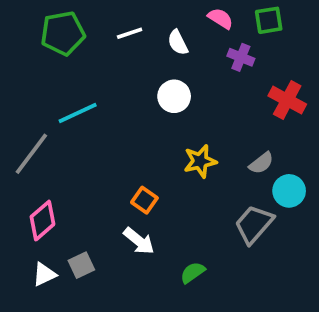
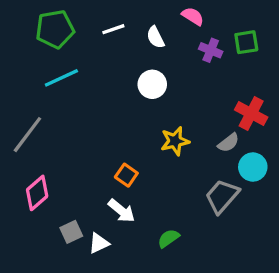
green square: (269, 20) -> (246, 42), moved
red cross: (287, 100) -> (251, 113), moved
cyan line: (78, 113) -> (61, 78), moved
white triangle: (44, 274) -> (99, 243), moved

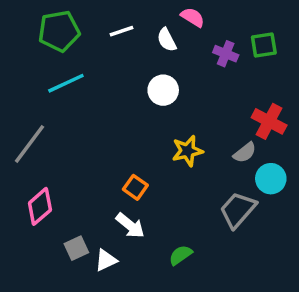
pink semicircle: (193, 16) -> (193, 17), moved

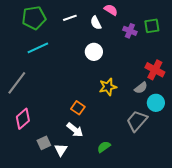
white triangle: (106, 260) -> (61, 150), turned -32

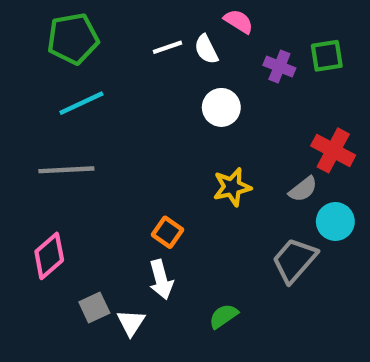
white line: (70, 18) -> (168, 47), moved
white circle: (94, 52) -> (221, 107), moved
gray line: (17, 83) -> (66, 170), moved, turned 50
white arrow: (75, 130) -> (161, 280), turned 36

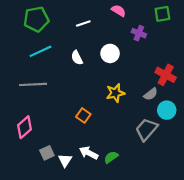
white semicircle: (206, 49) -> (77, 58), moved
green square: (327, 56) -> (162, 14), moved
white arrow: (161, 280) -> (89, 153), moved, turned 132

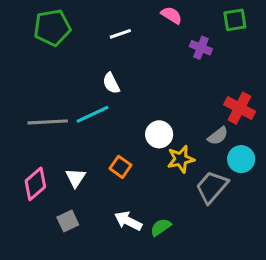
cyan line: (41, 51) -> (93, 114), moved
white circle: (110, 53) -> (159, 134), moved
yellow star: (115, 93) -> (181, 159), moved
white triangle: (65, 160) -> (76, 178), moved

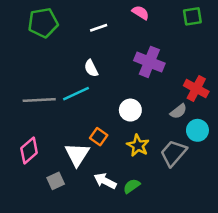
purple cross: (201, 48) -> (149, 62), moved, size x1.6
yellow star: (181, 159) -> (138, 146), moved, turned -30
white triangle: (76, 178) -> (77, 154), moved, size x1.5

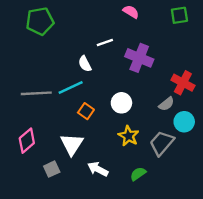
white line: (99, 28) -> (105, 42), moved
orange square: (99, 137) -> (86, 111), moved
green semicircle: (132, 186) -> (138, 174), moved

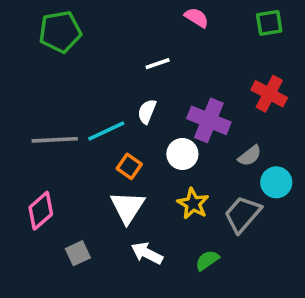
purple cross: (139, 58) -> (209, 120), moved
white semicircle: (85, 64) -> (147, 111), moved, turned 49
red cross: (183, 83) -> (269, 94), moved
white triangle: (72, 144) -> (127, 207), moved

